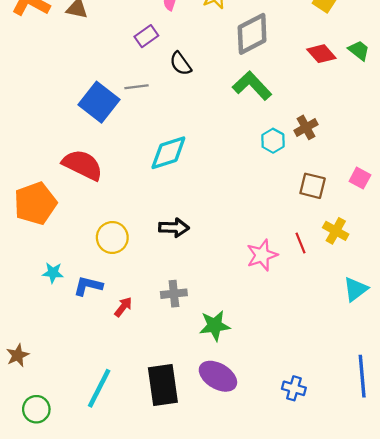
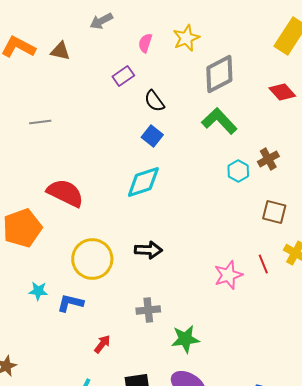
gray line: (136, 87) -> (40, 122), moved
blue square: (99, 102) -> (152, 136), moved, size x0.6
yellow circle: (112, 238) -> (92, 259), size x1.4
red arrow: (123, 307) -> (102, 344), moved

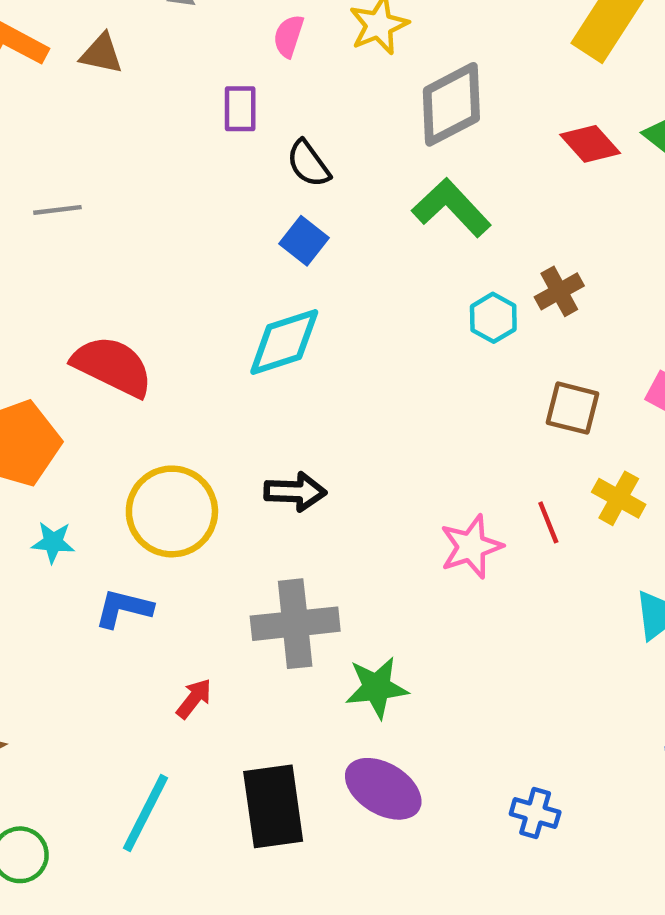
purple rectangle: (123, 76) -> (240, 109), turned -55
cyan star: (38, 291) -> (53, 542), moved
gray cross: (148, 310) -> (295, 624), size x1.6

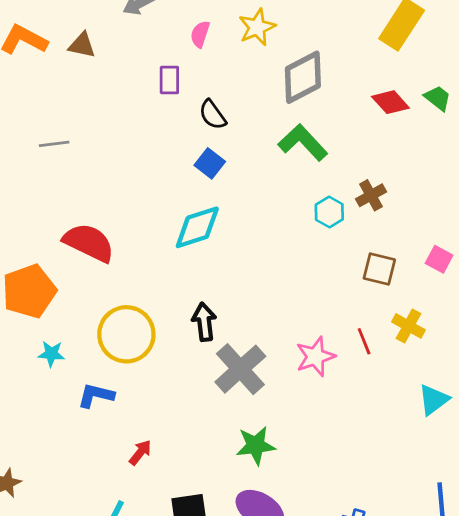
black arrow: (295, 492) -> (204, 322), turned -99
gray cross: (295, 624) -> (240, 369), moved, turned -36

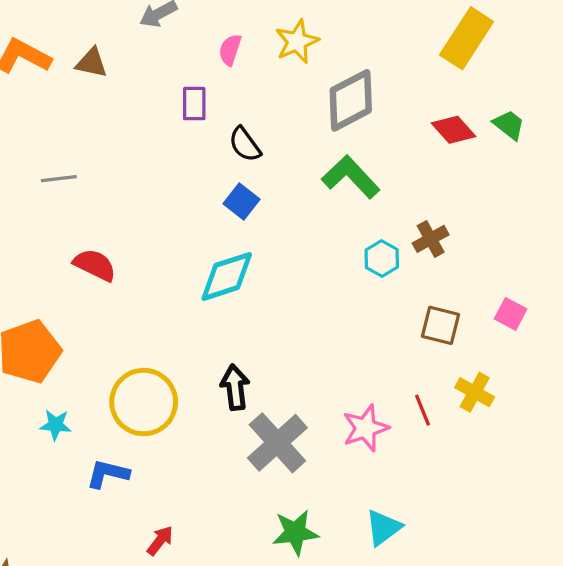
red semicircle: (89, 243) -> (95, 265), moved, size x0.7
cyan triangle: (434, 400) -> (383, 528), moved

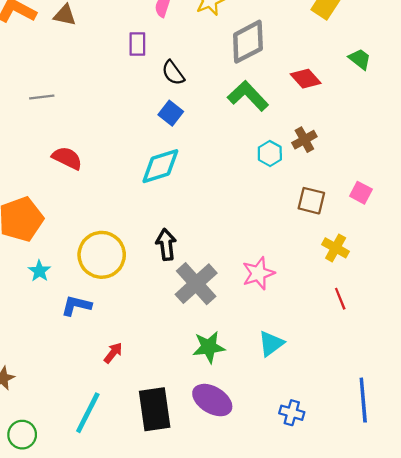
red diamond: (454, 130) -> (306, 79), moved
red line: (423, 410) -> (340, 299), moved
cyan star: (56, 425) -> (39, 271), turned 30

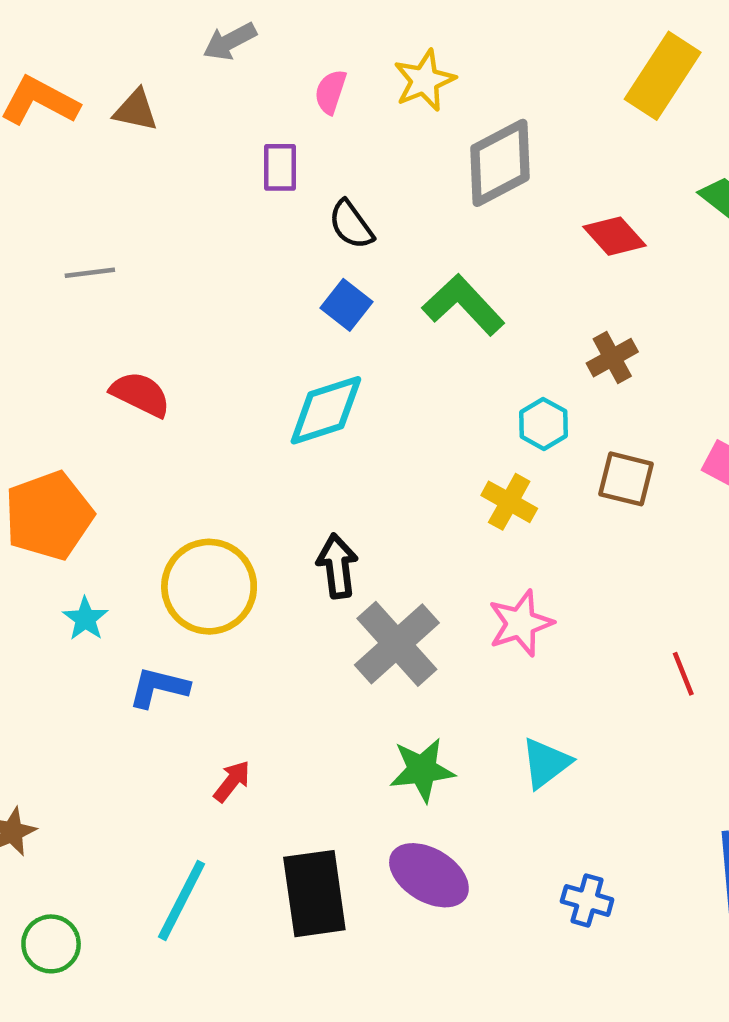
green L-shape: (248, 96) -> (463, 305), moved
cyan hexagon: (270, 153) -> (544, 424), moved
yellow cross: (336, 248) -> (509, 502), moved

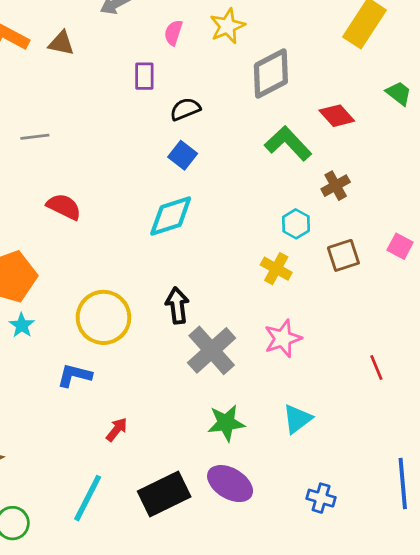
black semicircle: (351, 225) -> (185, 109), turned 104
green L-shape: (463, 305) -> (288, 143), moved
brown square: (626, 479) -> (343, 255), turned -32
cyan star: (85, 619) -> (22, 325), moved
black rectangle: (314, 894) -> (164, 494), turned 72

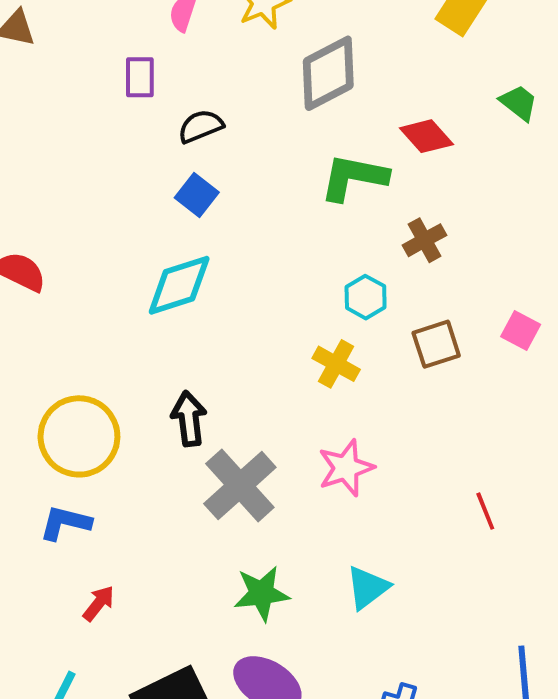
green L-shape: (288, 143) -> (354, 177), turned -36
blue L-shape: (74, 375) -> (65, 523), moved

